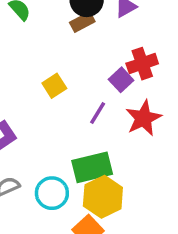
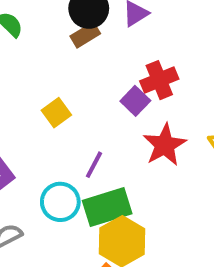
purple line: (98, 113) -> (94, 165), moved
cyan circle: (52, 193) -> (60, 202), moved

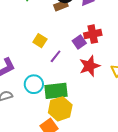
yellow square: (56, 113) -> (40, 41), turned -32
purple line: (94, 165) -> (56, 56), moved

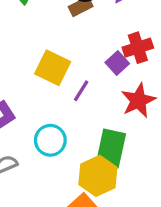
yellow square: (40, 41) -> (53, 68), size x1.5
green rectangle: (56, 91) -> (111, 149), moved, turned -65

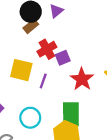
red cross: (138, 48) -> (47, 49), moved
purple square: (117, 63) -> (63, 58), turned 32

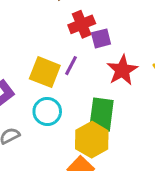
yellow square: (21, 70) -> (45, 72), moved

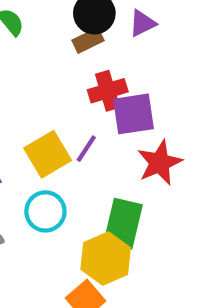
purple square: (101, 38) -> (134, 114), size x1.5
yellow square: (45, 72) -> (48, 154), turned 32

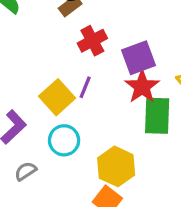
purple square: (134, 114) -> (138, 58), moved
green rectangle: (123, 224) -> (157, 116), moved

